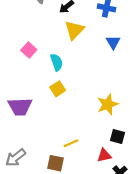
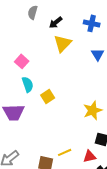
cyan semicircle: (57, 62) -> (28, 84), moved
yellow line: (71, 143) -> (65, 152), moved

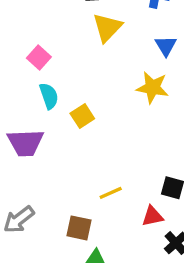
yellow star: (93, 110) -> (152, 88), moved, turned 30
yellow line: (65, 152) -> (111, 193), moved

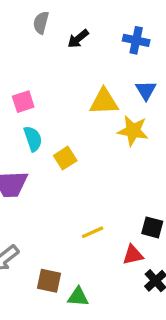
yellow triangle: (107, 27) -> (104, 102), moved, turned 44
pink square: (39, 58) -> (23, 102), turned 30
brown square: (79, 228) -> (49, 281), moved

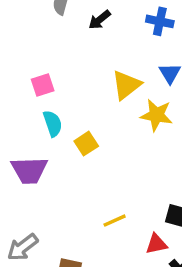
yellow triangle: (104, 102) -> (126, 85), turned -36

